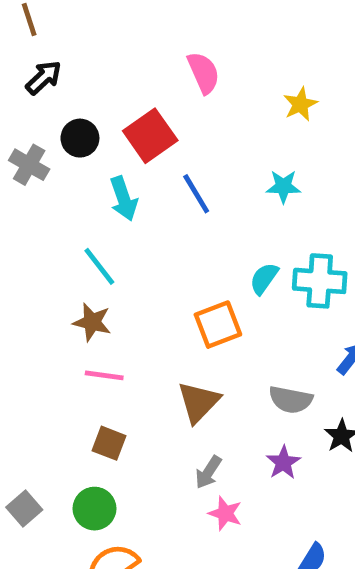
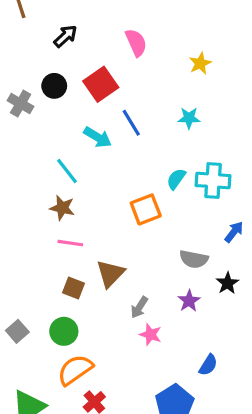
black arrow: (44, 78) -> (65, 36), moved
cyan arrow: (124, 199) -> (98, 137), moved, turned -40
brown triangle: (199, 402) -> (110, 274), moved

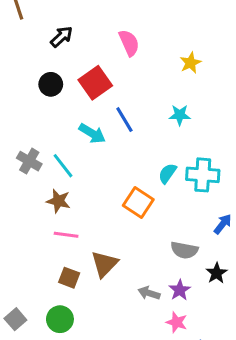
gray cross: (21, 104) -> (29, 161), moved
orange square: (146, 209) -> (138, 203), turned -36
gray arrow: (139, 307) -> (149, 293), moved, turned 75
pink star: (150, 335) -> (177, 322), moved

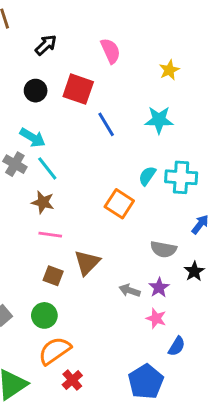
red square: (95, 83) -> (78, 89), turned -36
cyan star: (180, 115) -> (159, 120), size x1.4
cyan arrow: (92, 133) -> (33, 138), moved

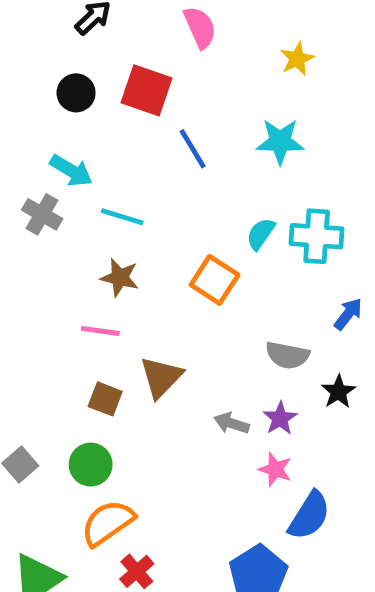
cyan line: (47, 168) -> (122, 217), moved, turned -35
brown star: (43, 202) -> (120, 277), moved
blue semicircle: (177, 346) -> (309, 516), size x1.5

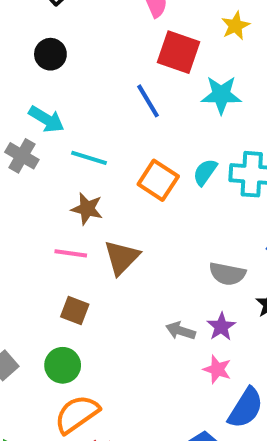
red square: (146, 90) -> (179, 52), moved
orange square: (215, 280) -> (158, 180), moved
brown triangle: (161, 377) -> (122, 258), moved

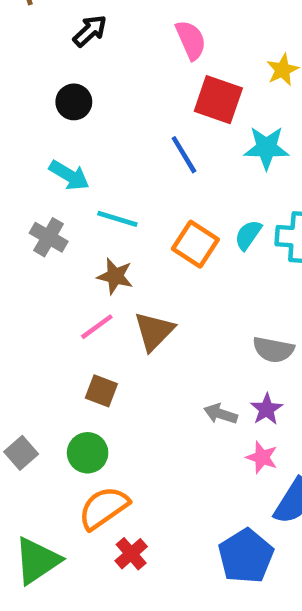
gray cross: (22, 156) -> (49, 237), moved
pink line: (71, 253) -> (97, 327), turned -44

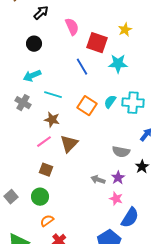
pink semicircle: (191, 40) -> (72, 27), moved
cyan arrow: (69, 175) -> (32, 76), turned 126
orange semicircle: (104, 508) -> (47, 221), size x0.6

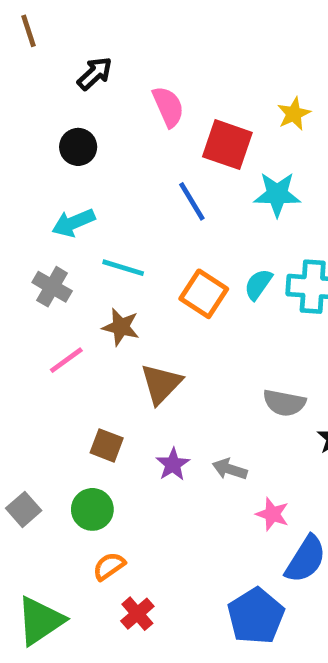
pink line: (44, 142) -> (66, 360), moved
purple star: (118, 178) -> (173, 464), moved

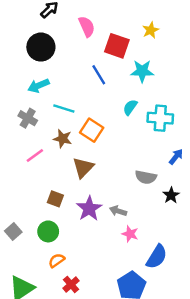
black circle: (78, 147) -> (41, 47), size x1.5
cyan semicircle: (258, 284) -> (130, 107), moved
orange square: (204, 294) -> (92, 130), moved
purple star: (173, 464) -> (89, 209), size x1.5
pink star: (272, 514) -> (130, 234), moved

